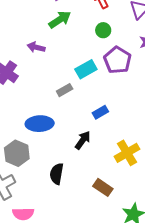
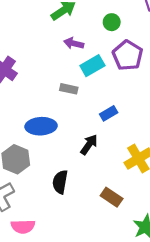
purple arrow: (36, 47) -> (74, 43), moved
gray rectangle: (65, 90) -> (69, 89), turned 42

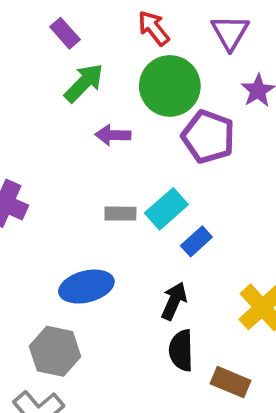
green circle: (112, 22) -> (170, 86), size x2.0
cyan rectangle: (92, 66) -> (166, 209), moved
black semicircle: (60, 182) -> (181, 350), moved

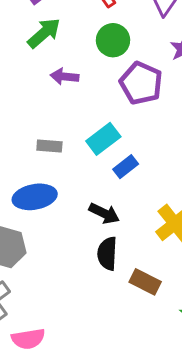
green circle: (170, 86) -> (113, 40), size x0.7
gray rectangle: (120, 214) -> (49, 146), moved
black arrow: (174, 301) -> (104, 213), turned 88

